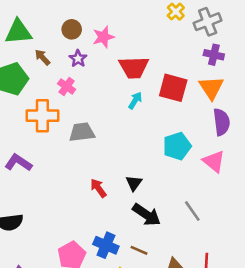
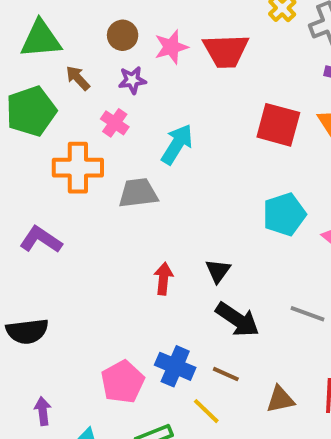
purple star: (78, 59) -> (132, 80), turned 30
red trapezoid: (134, 67) -> (226, 51), moved
cyan arrow: (135, 100) -> (177, 144), moved, size x1.5
red arrow: (98, 188) -> (163, 279), turned 42
gray line: (192, 211) -> (308, 314), turned -35

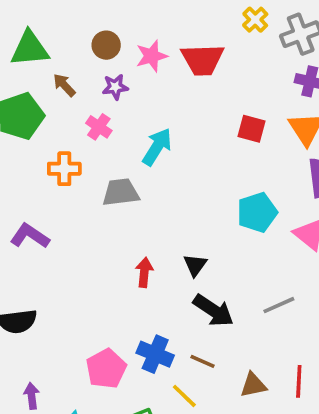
red square: (278, 125) -> (252, 129), size x0.7
orange cross: (78, 168) -> (64, 169), size x0.7
gray line: (308, 314) -> (279, 305), turned -44

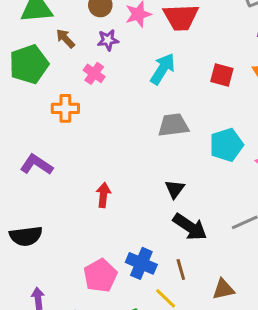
cyan arrow: (157, 147) -> (163, 69), moved
gray trapezoid: (121, 192) -> (173, 125), moved
red arrow: (144, 272) -> (103, 195), moved
brown line: (202, 361) -> (181, 269), turned 50

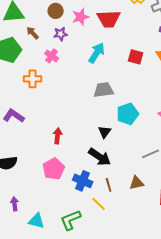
cyan pentagon: (226, 145) -> (128, 114), moved
black arrow: (190, 227) -> (100, 157), moved
pink pentagon: (100, 276) -> (54, 169), moved
brown triangle: (223, 289) -> (137, 183), moved

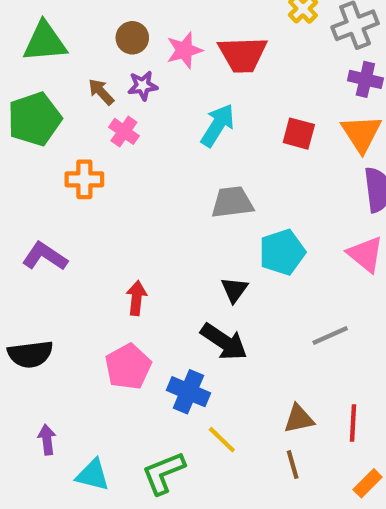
brown arrow: (33, 33) -> (101, 92), moved
brown triangle: (137, 183) -> (299, 419), moved
brown line: (109, 185) -> (293, 465), moved

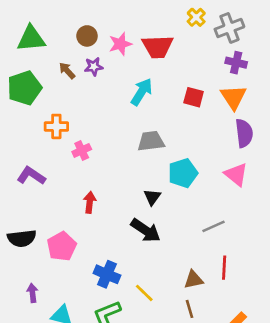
pink cross: (124, 131) -> (82, 150), moved, turned 30
pink pentagon: (128, 367) -> (62, 246), moved
blue cross: (189, 392) -> (107, 274), moved
red line: (353, 423) -> (224, 268), moved

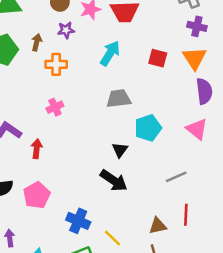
brown arrow: (67, 71) -> (37, 42), moved, turned 56
orange cross: (56, 126) -> (56, 64), moved
red arrow: (90, 202) -> (37, 149), moved

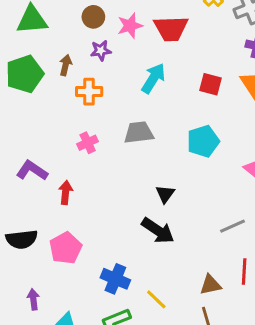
gray trapezoid: (119, 99) -> (139, 132), moved
cyan pentagon: (148, 128) -> (203, 141), moved

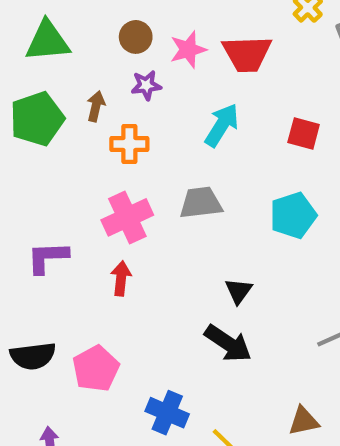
pink cross: (88, 143) -> (127, 217), size x1.6
purple L-shape: (32, 171) -> (48, 257), turned -36
red arrow: (66, 192) -> (121, 278), moved

